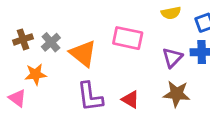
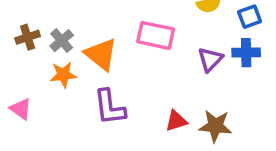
orange star: (36, 74) -> (63, 75), moved
brown star: (177, 94) -> (215, 126), moved
red triangle: (130, 99) -> (176, 121), moved, turned -48

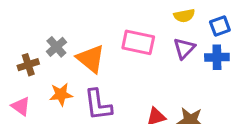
brown cross: (28, 37) -> (28, 65), moved
purple triangle: (210, 59) -> (184, 48), moved
orange star: (63, 75) -> (61, 94), moved

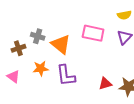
gray cross: (56, 47) -> (38, 36), turned -32

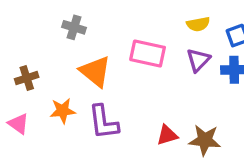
gray cross: (38, 36) -> (74, 27), moved

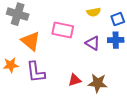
gray cross: (74, 27) -> (18, 14), size x1.5
purple triangle: (198, 60) -> (93, 43), moved, turned -42

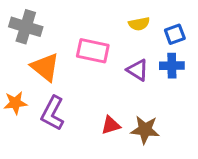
purple L-shape: (36, 72) -> (53, 113), turned 35

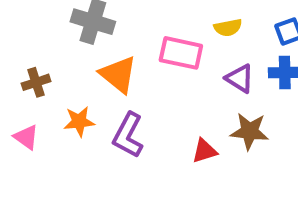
yellow semicircle: (139, 24) -> (228, 28), moved
brown star: (145, 130) -> (249, 131), moved

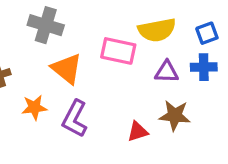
yellow semicircle: (228, 28) -> (157, 30), size x1.6
purple triangle: (240, 78) -> (167, 72), turned -30

